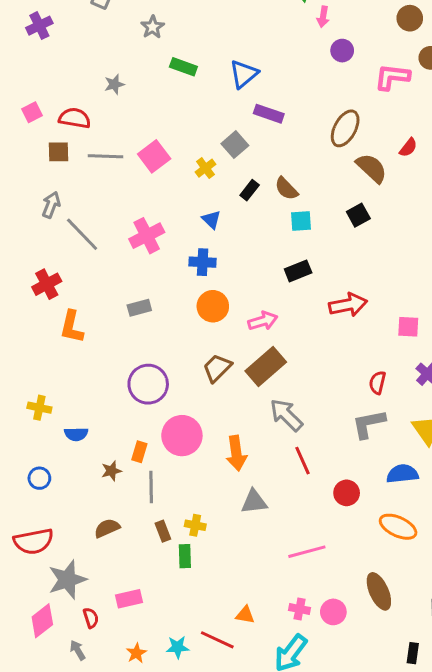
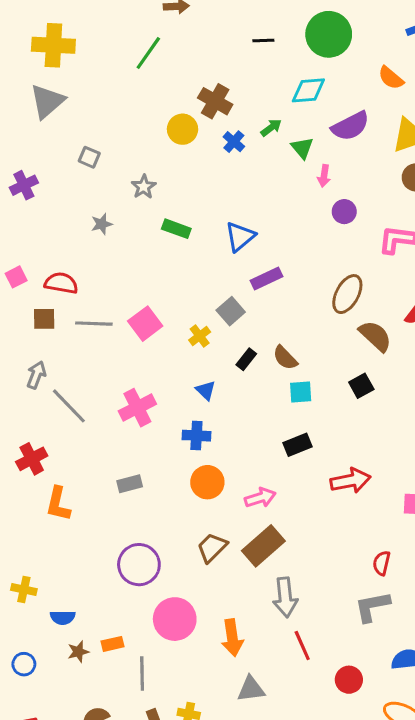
gray star: (114, 84) -> (102, 224), moved
purple rectangle: (269, 114) -> (266, 278), turned -44
gray arrow: (286, 415) -> (285, 597), turned -141
orange rectangle: (139, 452) -> (113, 644), moved, turned 60
brown star: (111, 471) -> (78, 652), moved

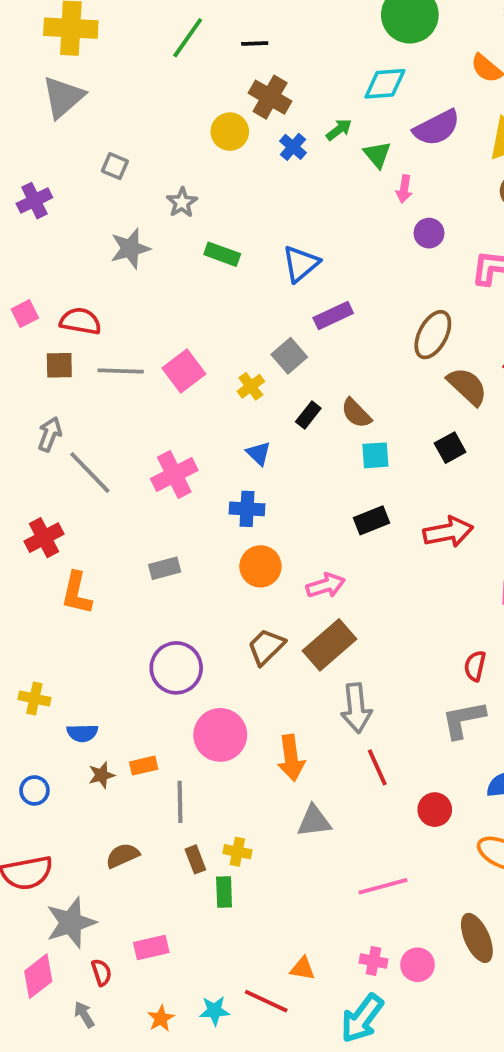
black line: (263, 41) -> (255, 43), moved
gray star: (102, 224) -> (130, 248), size x1.5
red arrow: (350, 481) -> (448, 532), moved

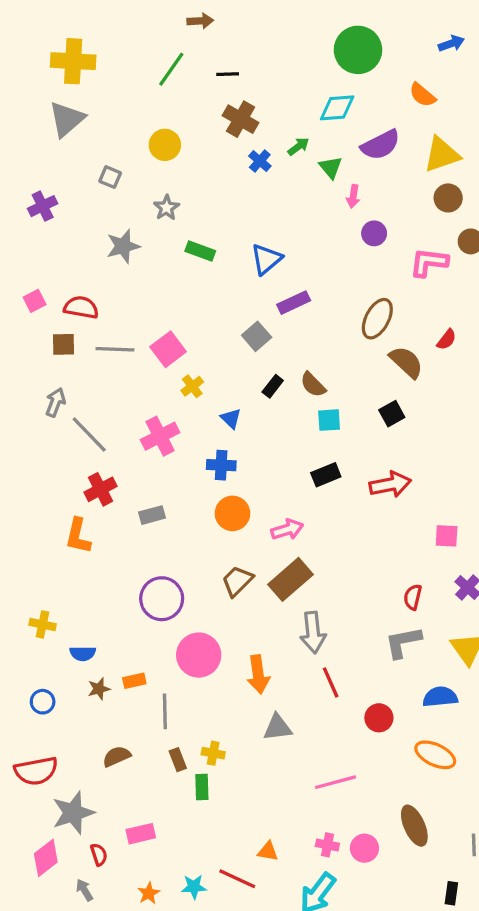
yellow circle: (230, 132) -> (165, 145), moved
yellow cross: (251, 386) -> (192, 386), moved
red cross: (44, 538) -> (100, 489), moved

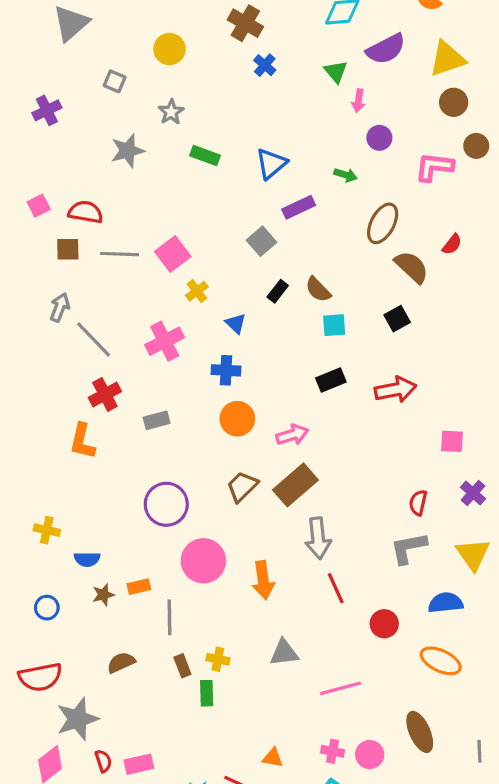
green arrow: (298, 146) -> (345, 175), moved, turned 55
gray triangle: (278, 727) -> (284, 653), moved
pink rectangle: (141, 834) -> (139, 764), moved

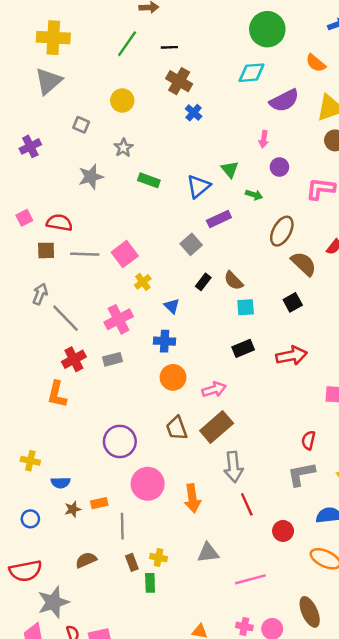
green triangle: (336, 72) -> (230, 169), moved
gray rectangle: (157, 420) -> (113, 359), moved
brown trapezoid: (242, 487) -> (177, 428), turned -65

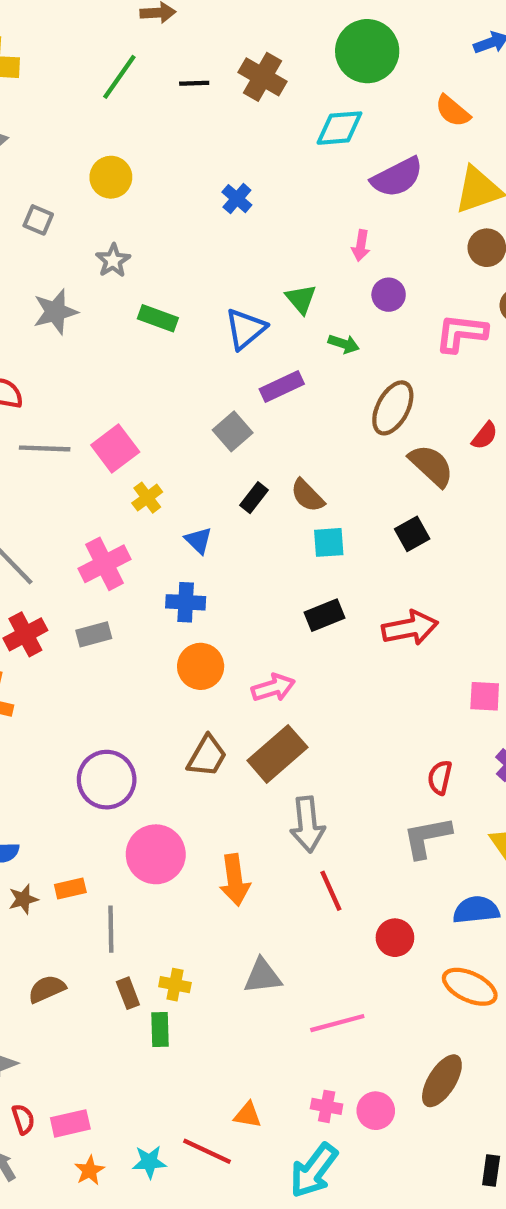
brown cross: (179, 81) -> (263, 77), moved
brown trapezoid: (177, 428) -> (207, 756), turned -130
brown ellipse: (310, 612) -> (442, 1081), turned 56

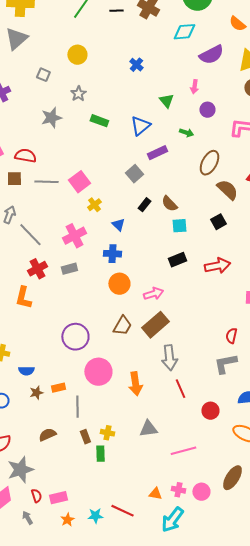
green triangle: (301, 299) -> (166, 101), moved
orange triangle: (248, 1115) -> (155, 494), moved

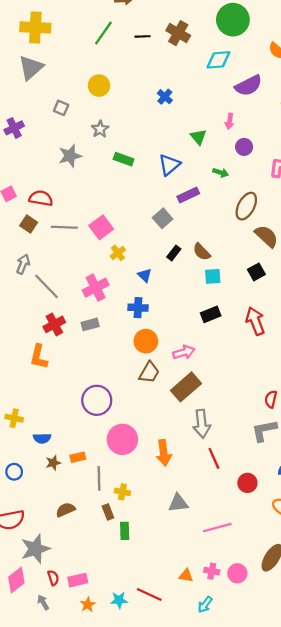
brown square: (14, 179) -> (29, 224), turned 35
red arrow: (217, 266) -> (255, 321), turned -100
brown trapezoid: (122, 326) -> (149, 372), moved
yellow cross: (107, 433) -> (122, 492), moved
cyan arrow: (172, 520) -> (205, 605), size x0.6

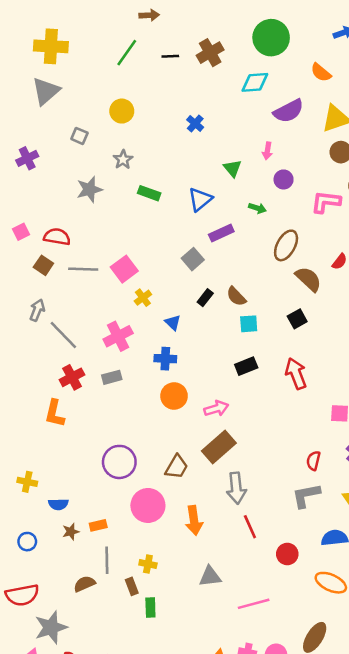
brown cross: (178, 33) -> (210, 53), turned 30
brown trapezoid: (149, 372) -> (177, 467), moved
gray line: (99, 478) -> (107, 560), moved

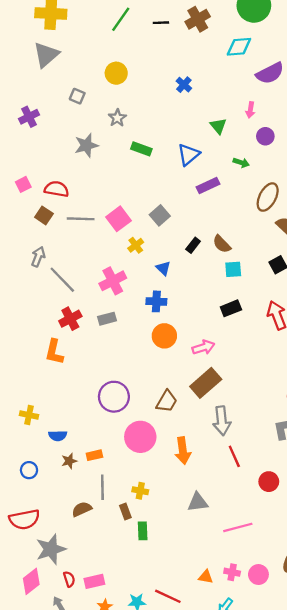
gray square: (193, 259) -> (160, 215), moved

